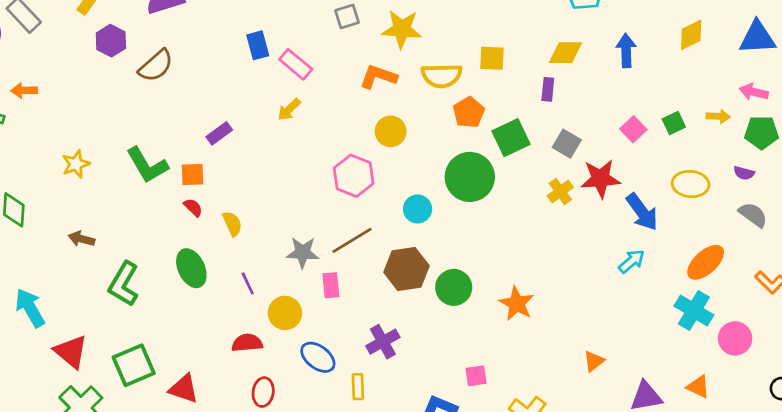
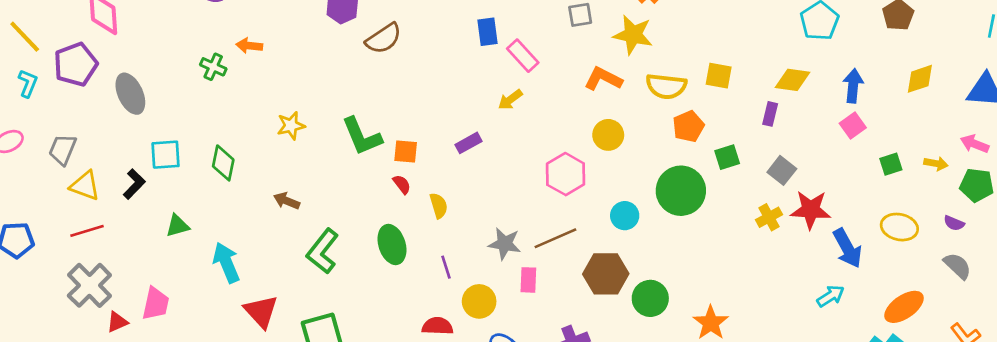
pink square: (633, 129) -> (853, 125), moved
purple rectangle: (219, 133) -> (469, 143), moved
green square: (511, 138) -> (727, 157), size x0.7

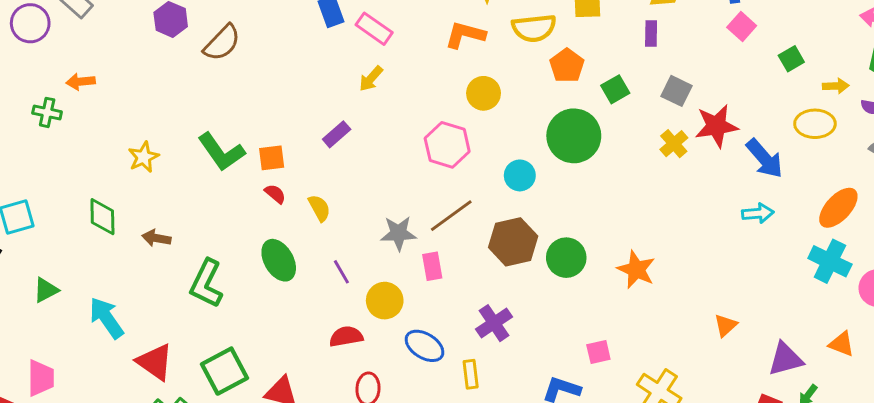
green diamond: (223, 163) -> (102, 217), moved
yellow arrow: (936, 164) -> (836, 86), moved
cyan arrow: (831, 296) -> (758, 213), turned 40

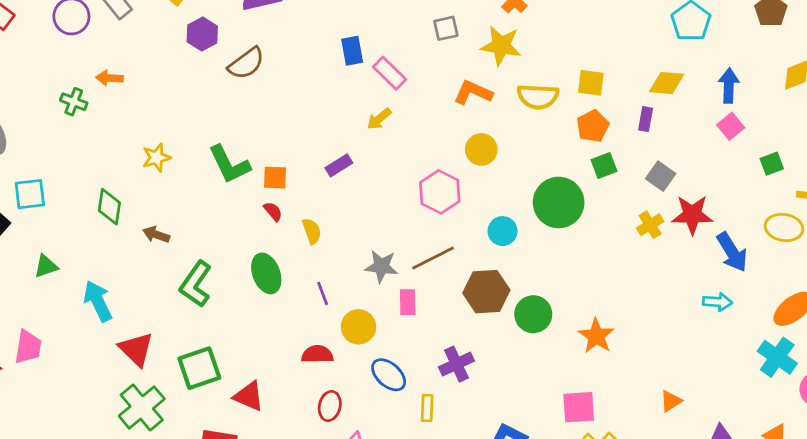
orange pentagon: (567, 66) -> (593, 126), moved
pink square: (598, 352) -> (579, 407), moved, size x1.5

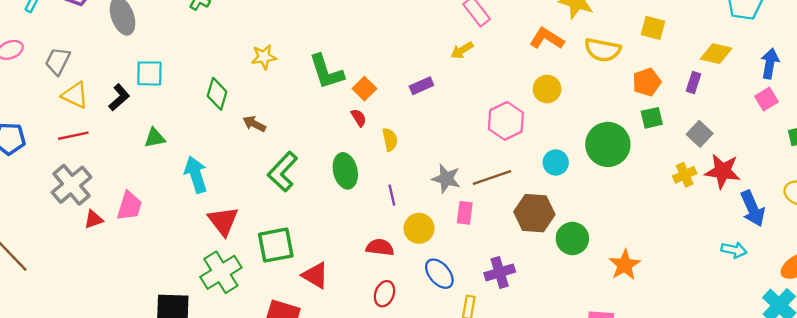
yellow square: (591, 83) -> (653, 28), moved
orange square: (275, 178) -> (364, 89), turned 35

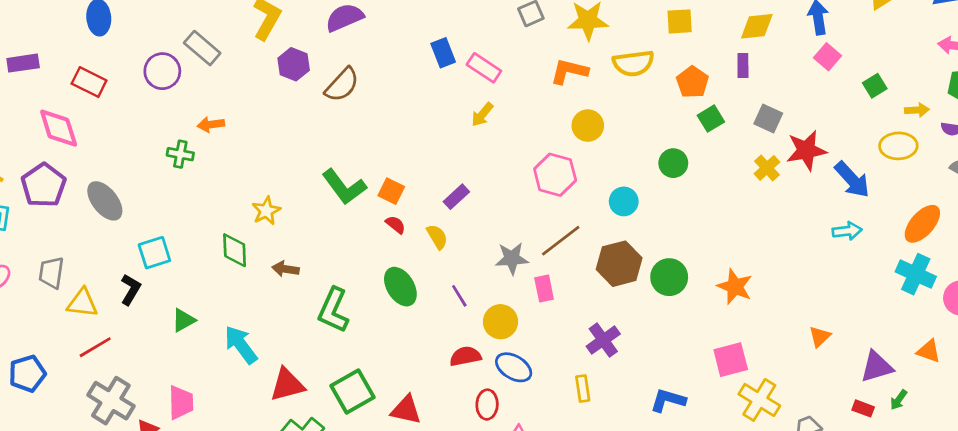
yellow star: (264, 57) -> (266, 211), moved
purple rectangle: (421, 86) -> (456, 197), moved
green circle: (608, 144) -> (673, 163), size x0.6
red triangle: (223, 221) -> (287, 385), turned -48
blue ellipse: (439, 274) -> (514, 367), moved

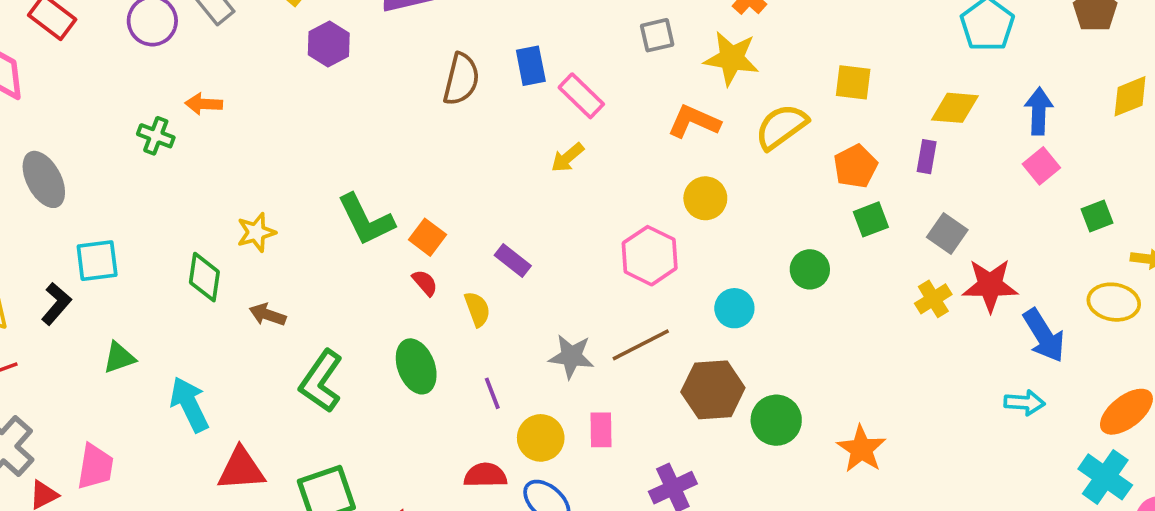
yellow semicircle: (633, 63) -> (781, 127), turned 141
brown semicircle: (342, 85) -> (461, 79), moved, turned -39
purple rectangle: (456, 197) -> (513, 261), turned 70
pink rectangle: (544, 288) -> (601, 430), moved

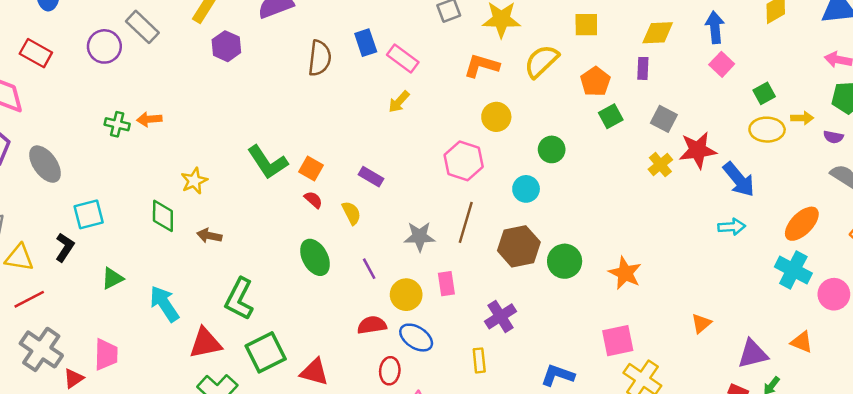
orange arrow: (204, 104) -> (149, 119), moved
green circle: (810, 269) -> (552, 149), moved
yellow ellipse: (1114, 302) -> (767, 130), moved
brown line: (641, 345) -> (466, 222), turned -39
green L-shape: (321, 381) -> (239, 299), moved

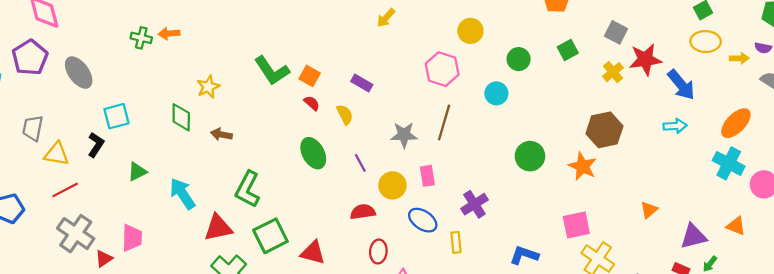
green square: (611, 116) -> (568, 50), moved
yellow arrow: (802, 118) -> (739, 58), moved
brown hexagon: (519, 246) -> (604, 130), moved
blue ellipse: (416, 338) -> (423, 220), moved

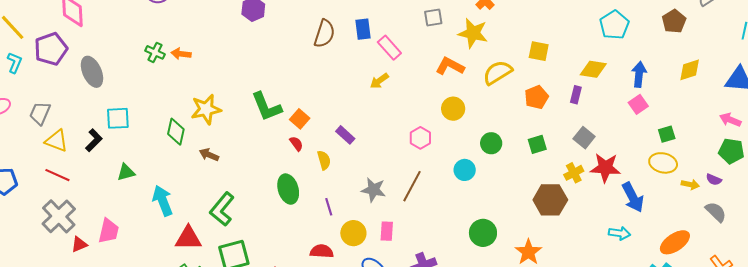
pink hexagon: (442, 69) -> (420, 138), size x0.7
yellow star: (208, 87) -> (206, 109), size x1.4
brown hexagon: (604, 130) -> (550, 200), moved
red line: (65, 190) -> (57, 175), turned 40

